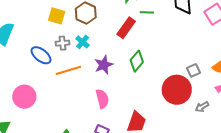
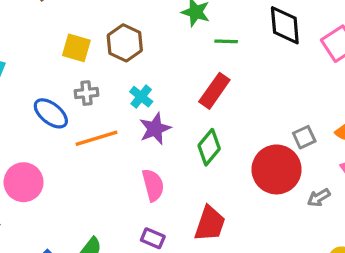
red rectangle: (126, 28) -> (214, 91), moved
cyan cross: (83, 42) -> (141, 97), moved
green diamond: (137, 61) -> (209, 147), moved

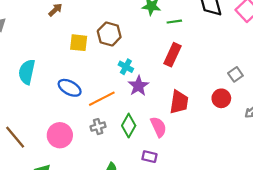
gray cross: (86, 93) -> (98, 127), moved
green diamond: (209, 147) -> (129, 126), moved
red circle: (277, 169) -> (221, 98), size x0.6
pink semicircle: (153, 185) -> (158, 127), moved
red trapezoid: (210, 224) -> (179, 102), moved

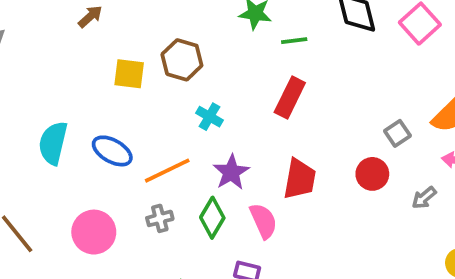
cyan semicircle: (27, 72) -> (53, 143), moved
purple star: (138, 86) -> (231, 172), moved

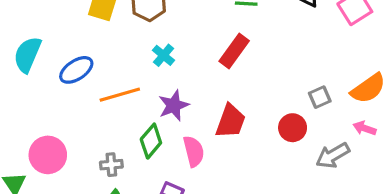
blue ellipse: (112, 151) -> (76, 70), turned -72
gray arrow: (424, 198) -> (333, 155), size x1.5
gray cross: (160, 218) -> (111, 165), moved
pink circle: (94, 232) -> (48, 155), moved

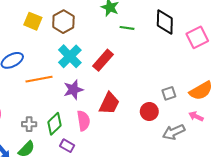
red rectangle: (234, 51) -> (103, 60), moved
cyan cross: (163, 55) -> (70, 56), size x1.6
green diamond: (151, 141) -> (55, 124), moved

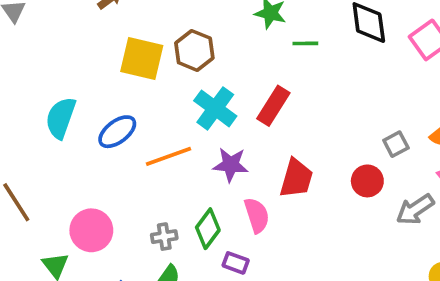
yellow square: (33, 21) -> (142, 58), size x1.4
purple star: (73, 90) -> (231, 165), turned 30

